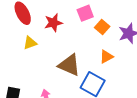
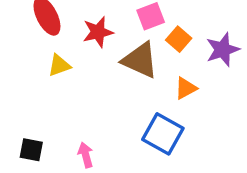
brown triangle: (69, 65) -> (140, 60), moved

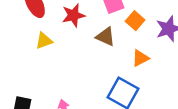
brown triangle: (140, 60) -> (106, 37), size x0.7

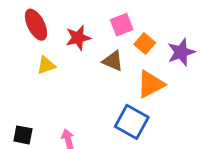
orange triangle: (140, 58) -> (151, 84), size x1.5

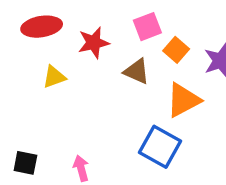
red ellipse: (36, 25) -> (42, 27), turned -72

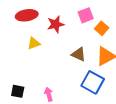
brown triangle: (137, 71) -> (79, 54), moved

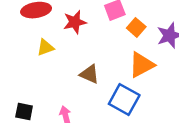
brown triangle: (79, 54) -> (89, 74), moved

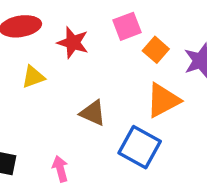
red star: (75, 22) -> (73, 43), turned 30

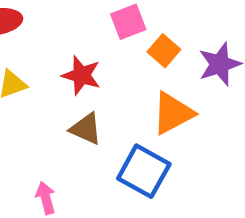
red star: (73, 43) -> (81, 75), moved

